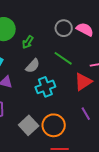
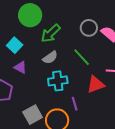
green arrow: (28, 42) -> (51, 33), size x1.5
purple line: (86, 114) -> (75, 104), moved

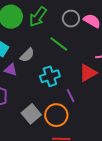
green arrow: (51, 33) -> (38, 17), moved
green line: (82, 57) -> (59, 44), moved
gray semicircle: (50, 58) -> (27, 55), moved

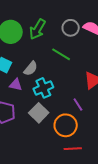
cyan cross: (50, 76) -> (43, 88), moved
gray square: (31, 114) -> (39, 113), moved

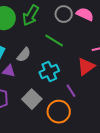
cyan cross: (43, 88) -> (49, 71), moved

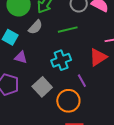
green line: (54, 41) -> (68, 30), turned -48
gray semicircle: (24, 55) -> (35, 27), moved

